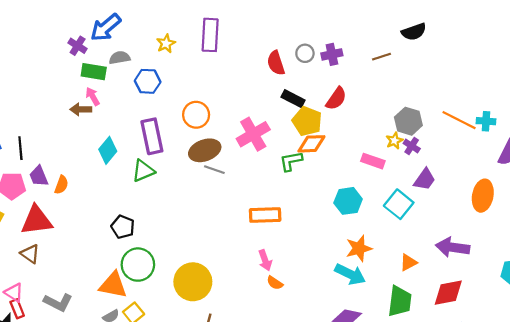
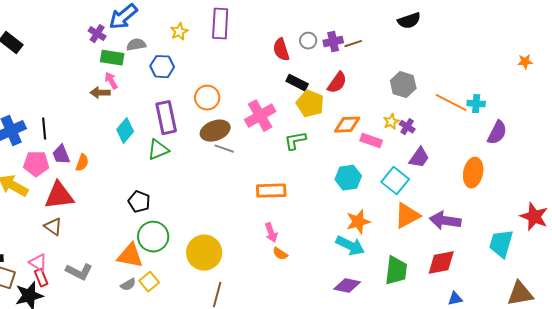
brown line: (381, 57) -> (353, 44), moved
gray hexagon: (408, 121) -> (403, 85), moved
orange diamond: (311, 144) -> (347, 125), moved
orange triangle: (408, 262) -> (407, 216), moved, size x1.6

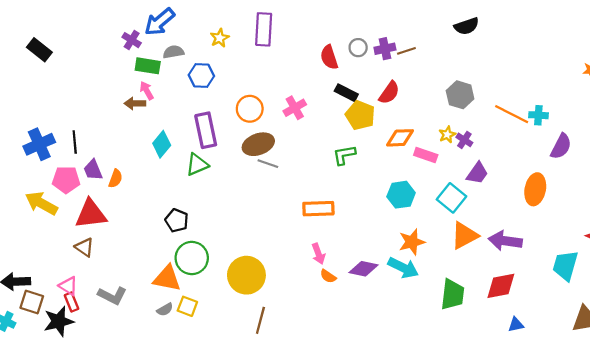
pink cross: (260, 116) -> (295, 108), moved, size x0.7
yellow square: (149, 282) -> (187, 306), turned -30
purple diamond: (347, 286) -> (363, 269), moved

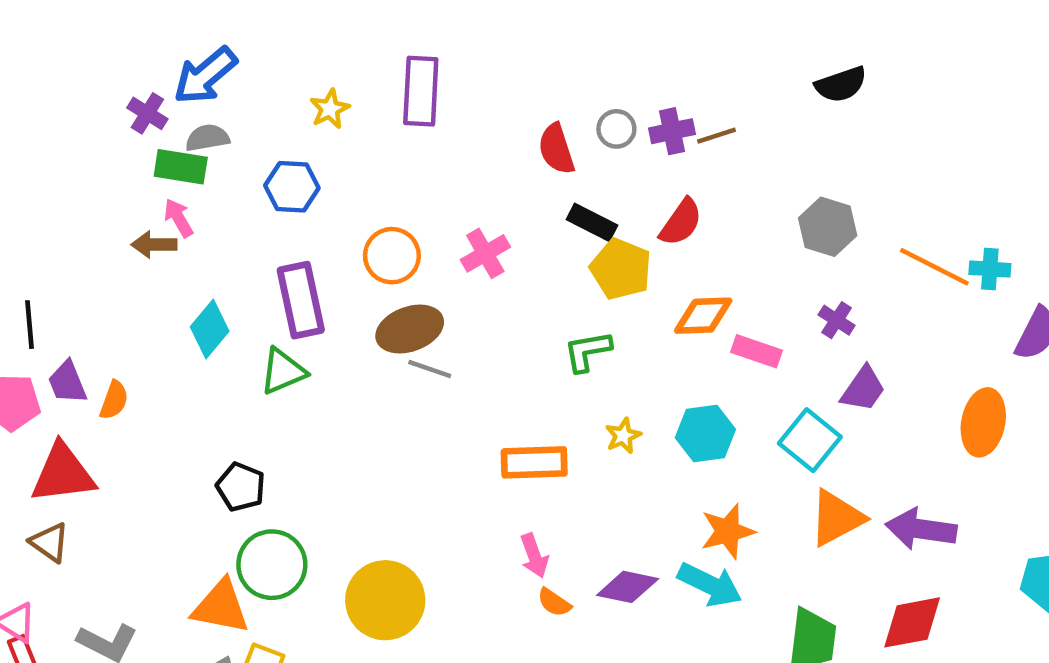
gray semicircle: (173, 52) -> (207, 138), moved
yellow star: (447, 135) -> (623, 436), moved

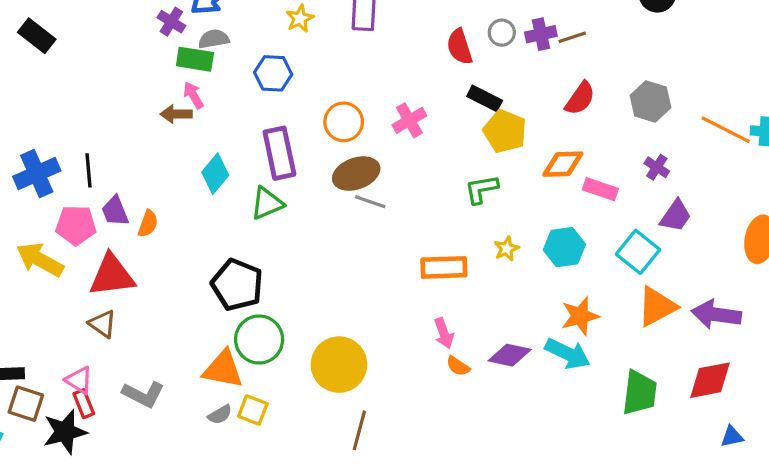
red semicircle: (681, 222) -> (580, 98), moved
black pentagon: (241, 487) -> (237, 285), size x1.5

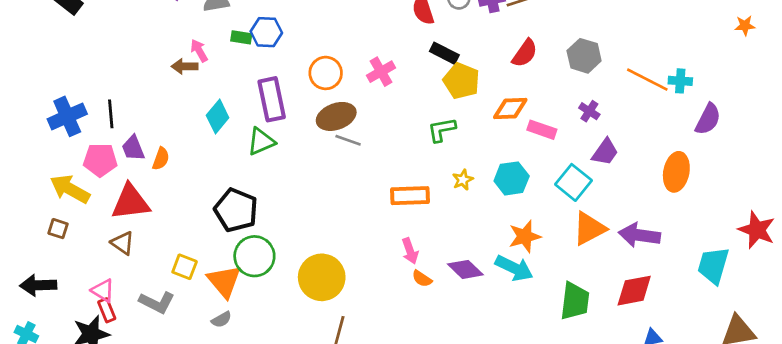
green rectangle: (195, 59) -> (241, 37), moved, size x0.7
purple diamond: (510, 355) -> (465, 269), turned 32
orange triangle: (223, 369) -> (224, 281), turned 39
brown square: (26, 404) -> (58, 229), moved, size x0.7
yellow square: (253, 410) -> (185, 267), moved

